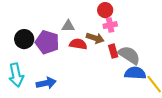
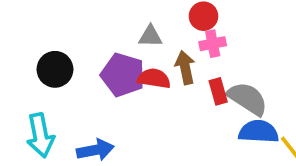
gray triangle: (68, 26) -> (150, 36), moved
brown arrow: (95, 38) -> (185, 67), turned -120
purple pentagon: (47, 42) -> (123, 75), moved

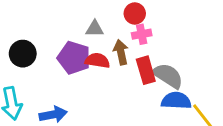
red rectangle: (218, 91) -> (146, 70), size x1.4

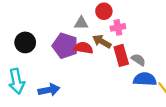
red circle: (135, 13) -> (104, 11), moved
brown arrow: (121, 52) -> (102, 41), turned -48
gray semicircle: (168, 76) -> (138, 60), size x0.6

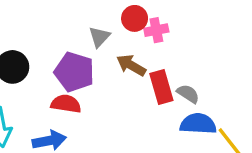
gray triangle: (81, 23) -> (99, 37), turned -48
pink cross: (118, 27) -> (156, 30), moved
red semicircle: (83, 48) -> (66, 104), moved

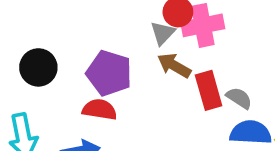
pink cross: (156, 30) -> (203, 25), size x1.5
gray triangle: (99, 37) -> (163, 33), moved

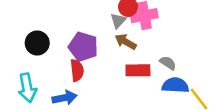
red rectangle: (209, 90) -> (138, 70), moved, turned -75
red semicircle: (100, 110) -> (77, 70), turned 75

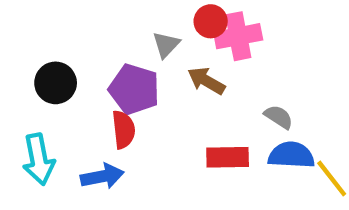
gray triangle: (118, 21) -> (166, 45), moved
red rectangle: (138, 70) -> (228, 157), moved

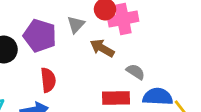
purple pentagon: (134, 89) -> (40, 36), moved
gray semicircle: (279, 117) -> (136, 72), moved

